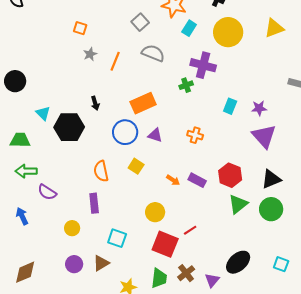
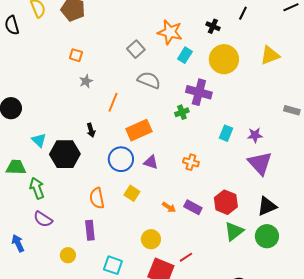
orange line: (115, 61) -> (113, 102), moved
green arrow: (26, 171) -> (37, 188), moved, turned 70

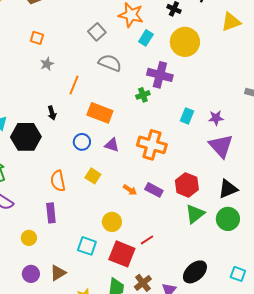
yellow triangle: (270, 55) -> (231, 22), moved
orange rectangle: (139, 130) -> (100, 113), turned 45
blue circle: (121, 159) -> (82, 142), size x0.7
orange cross: (191, 162) -> (152, 145), size x1.8
cyan square: (113, 265) -> (87, 246), moved

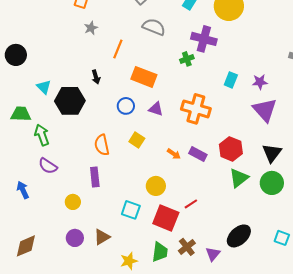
black triangle: (228, 189) -> (272, 153), turned -30

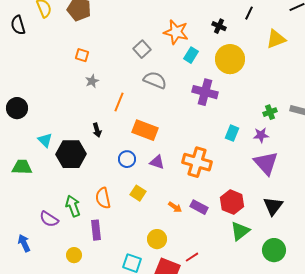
green cross: (187, 59) -> (270, 112), moved
green arrow: (42, 135) -> (73, 206), moved
green circle: (272, 183) -> (274, 250), moved

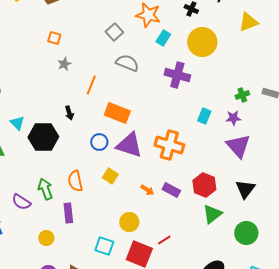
purple triangle: (157, 162) -> (129, 145), size x1.8

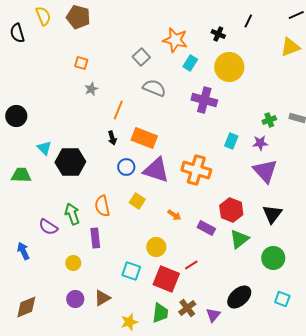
yellow triangle: (248, 22) -> (290, 47), moved
black arrow: (69, 113) -> (112, 138), moved
purple rectangle: (171, 190) -> (206, 228), moved

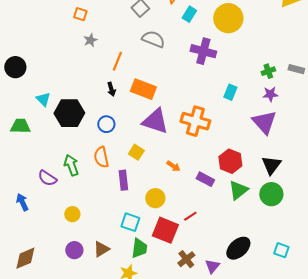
purple star: (260, 143) -> (270, 94), moved
blue circle: (126, 167) -> (106, 124), moved
purple rectangle: (95, 238) -> (123, 180), moved
green circle: (273, 258) -> (271, 194), moved
green trapezoid: (160, 313) -> (139, 248), moved

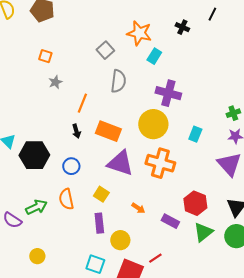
yellow circle: (228, 18) -> (153, 124), moved
gray semicircle: (153, 39) -> (118, 81), turned 75
green arrow: (71, 165) -> (36, 207), turned 85
purple rectangle: (123, 180) -> (99, 223), moved

